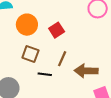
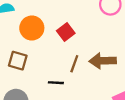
brown square: (30, 54) -> (18, 61), moved
brown arrow: (86, 71) -> (103, 61), moved

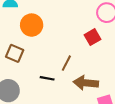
red square: (66, 32) -> (92, 37), moved
brown arrow: (103, 61) -> (86, 83), moved

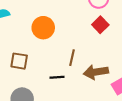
orange circle: (32, 25) -> (43, 28), moved
red square: (92, 37) -> (100, 25), moved

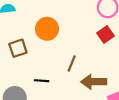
brown square: (19, 61) -> (18, 48), moved, turned -36
black line: (57, 77) -> (42, 81), moved

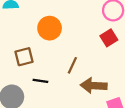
brown square: (18, 48) -> (24, 57), moved

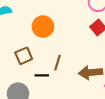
brown line: (72, 65) -> (58, 63), moved

